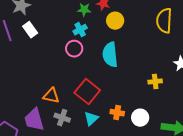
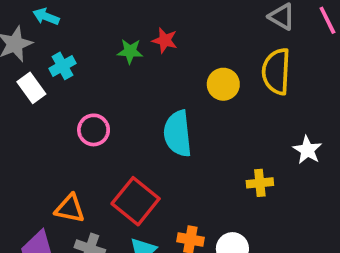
yellow circle: (115, 21) -> (223, 84), moved
cyan cross: (80, 30) -> (62, 66), moved
pink circle: (74, 49) -> (94, 130), moved

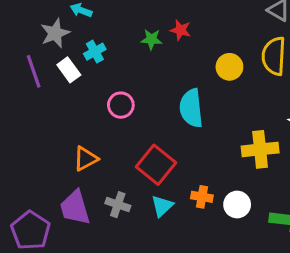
yellow cross: (260, 183) -> (260, 149), size x1.6
orange triangle: (70, 208) -> (86, 159), moved, turned -40

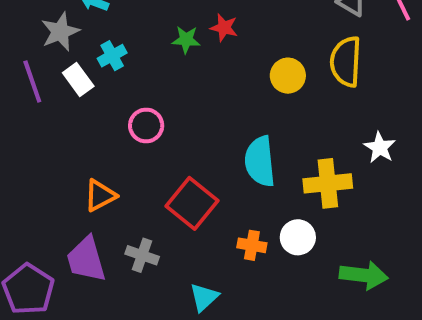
cyan semicircle: (191, 108) -> (260, 161), moved
white circle: (237, 205) -> (298, 237), moved
cyan triangle: (162, 206) -> (204, 297), moved

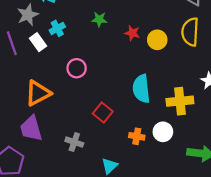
red star: (224, 28) -> (132, 33), moved
orange triangle: (100, 195) -> (38, 93), moved, size x1.4
red square: (192, 203) -> (103, 113), size x0.7
purple trapezoid: (86, 259) -> (31, 128), moved

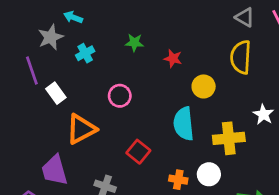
yellow circle: (157, 40) -> (204, 86), moved
white rectangle: (38, 42) -> (56, 93), moved
pink circle: (77, 68) -> (120, 96), moved
orange triangle: (38, 93) -> (81, 129), moved

